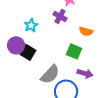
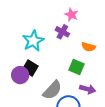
cyan star: (31, 25) -> (33, 41), size x1.5
purple circle: (16, 45) -> (20, 75), moved

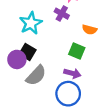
purple arrow: (88, 89) -> (72, 73), moved
gray semicircle: (52, 90) -> (36, 75), moved

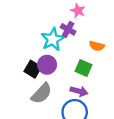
cyan star: (31, 23) -> (53, 39), moved
purple circle: (17, 59) -> (47, 65), moved

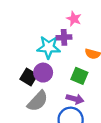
purple cross: (68, 29) -> (64, 37), turned -32
cyan star: (53, 39) -> (49, 47), turned 30

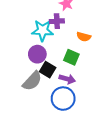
black square: (29, 77) -> (48, 70), moved

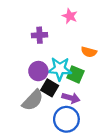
purple cross: (57, 21) -> (39, 35), moved
cyan star: (42, 30) -> (60, 69), moved

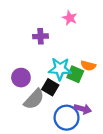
orange semicircle: (89, 52) -> (88, 66), moved
purple circle: (38, 71) -> (21, 78), moved
purple arrow: (71, 98) -> (83, 109), moved

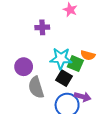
black square: (50, 87) -> (64, 78), moved
gray semicircle: (34, 99) -> (36, 87), turned 120

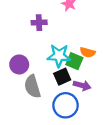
black square: (64, 78) -> (62, 77), turned 35
purple arrow: (83, 97) -> (82, 85), moved

